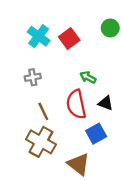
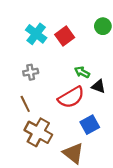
black triangle: (106, 103) -> (98, 86), moved
red semicircle: (76, 104) -> (71, 97), turned -108
brown line: (43, 111) -> (25, 104), moved

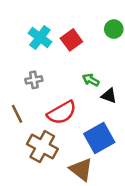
red semicircle: (71, 97) -> (62, 113), moved
brown line: (25, 104) -> (17, 114), moved
blue square: (90, 125) -> (99, 138), size x1.4

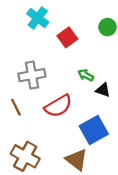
cyan cross: (40, 38) -> (38, 18), moved
gray cross: (34, 80) -> (32, 75), size x1.6
brown cross: (42, 146) -> (25, 156), moved

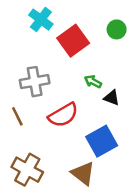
red square: (67, 37) -> (73, 41), size x1.4

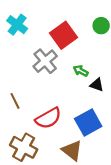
cyan cross: (41, 20) -> (17, 25), moved
gray cross: (35, 82) -> (45, 61), moved, turned -30
red semicircle: (63, 115) -> (48, 118), moved

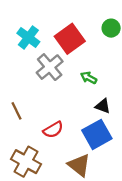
cyan cross: (17, 25) -> (28, 38), moved
black triangle: (97, 85) -> (103, 106), moved
red semicircle: (48, 118) -> (53, 130), size x0.7

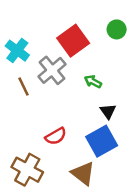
cyan cross: (28, 38) -> (17, 51), moved
black triangle: (103, 106) -> (108, 111), turned 35
brown line: (17, 111) -> (23, 87), moved

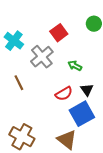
red square: (73, 41) -> (59, 33), size x0.7
brown line: (23, 87) -> (19, 83), moved
red semicircle: (56, 136) -> (64, 94), moved

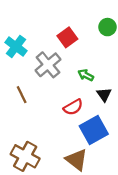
black triangle: (87, 90) -> (104, 95), moved

